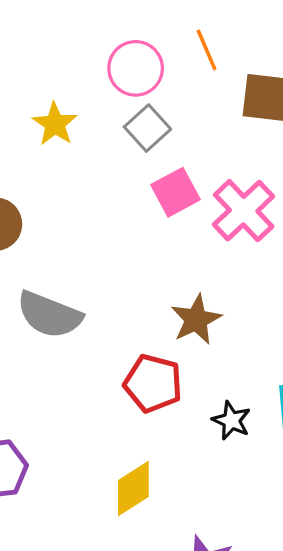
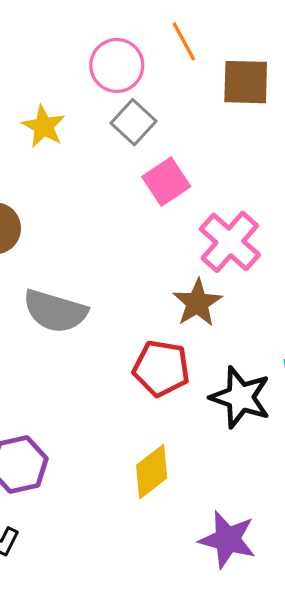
pink cross: (244, 211) -> (230, 242), moved
black star: (231, 421) -> (240, 397), size x1.6

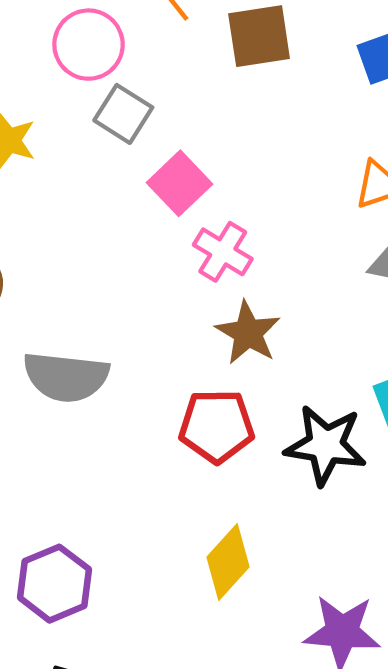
pink cross: (230, 242) -> (223, 252), moved, size x0.7

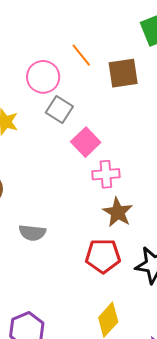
pink cross: (223, 252) -> (106, 174), turned -36
gray semicircle: (66, 377) -> (32, 233), size x0.7

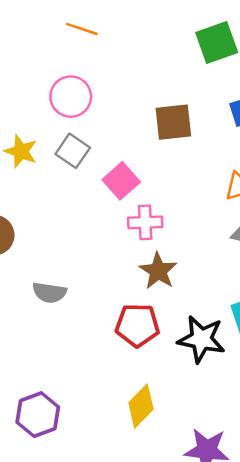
orange line: (81, 55) -> (82, 29), moved, turned -35
brown square: (123, 73) -> (173, 122), moved
gray square: (59, 109) -> (73, 151), moved

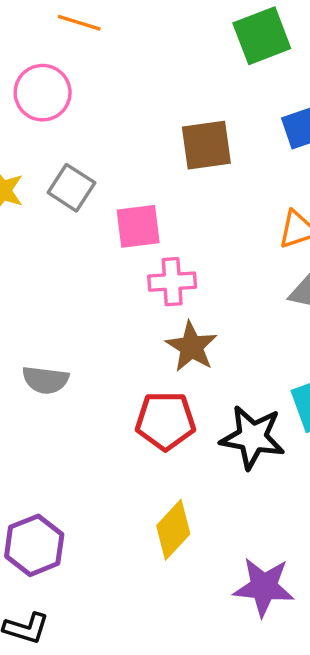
pink circle: (71, 97) -> (43, 93), moved
pink square: (121, 181) -> (138, 226), turned 36

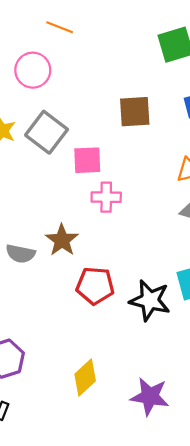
gray square: (71, 188) -> (47, 132), size x1.4
brown star: (191, 347) -> (62, 240), moved
yellow diamond: (173, 530) -> (85, 377), moved

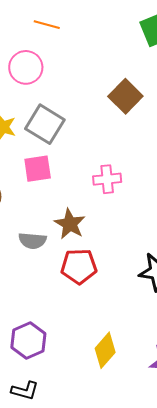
brown square: (135, 112) -> (125, 96), turned -36
pink square: (87, 160) -> (38, 169), moved
red pentagon: (95, 286) -> (79, 266), moved

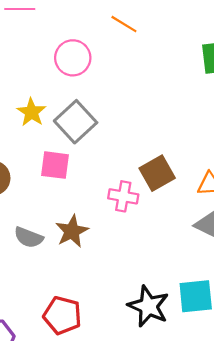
orange line: (47, 25) -> (124, 24), moved
brown square: (125, 96) -> (157, 173), moved
red pentagon: (79, 266) -> (62, 315), moved

